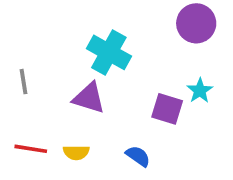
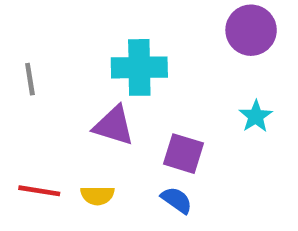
cyan cross: (109, 52) -> (139, 67), turned -30
gray line: (23, 82) -> (30, 79), moved
purple square: (167, 109) -> (184, 154), moved

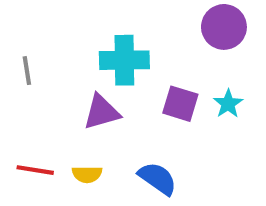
purple triangle: (114, 126) -> (102, 112), turned -33
purple square: (184, 154) -> (180, 104), moved
blue semicircle: (177, 200) -> (158, 178), size x1.4

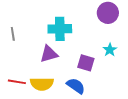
purple square: (180, 104) -> (86, 63), moved
yellow semicircle: (87, 174) -> (42, 84), size x1.6

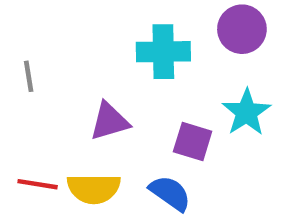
cyan cross: (60, 29) -> (163, 52), moved
cyan star: (110, 50) -> (246, 112), size x1.5

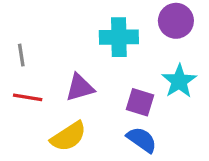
red line: (38, 184) -> (28, 97), moved
yellow semicircle: (94, 189) -> (68, 136), turned -33
blue semicircle: (170, 193) -> (142, 140), moved

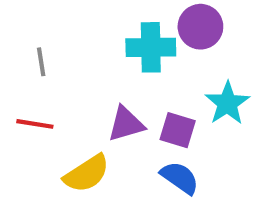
purple circle: (176, 21) -> (200, 27), moved
gray line: (21, 55) -> (41, 62), moved
purple triangle: (80, 88) -> (126, 124), moved

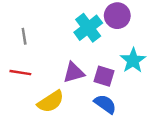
cyan cross: (151, 47) -> (88, 28), turned -36

